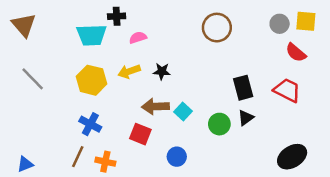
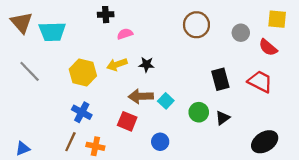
gray circle: (280, 24) -> (241, 33), moved
cyan trapezoid: (92, 35) -> (52, 32), moved
black triangle: (246, 118) -> (223, 118), moved

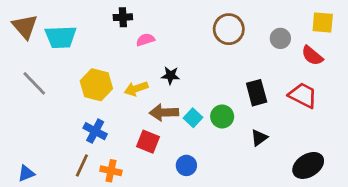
yellow arrow: (117, 65) -> (136, 89), moved
green circle: (199, 112) -> (222, 116), moved

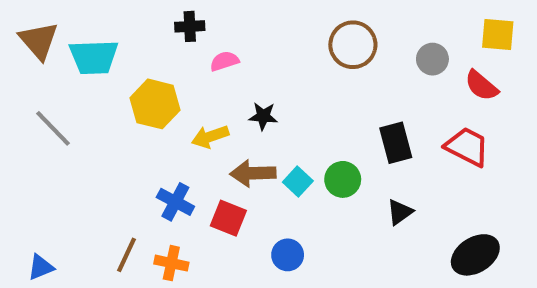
yellow hexagon: (96, 85) -> (155, 104), moved
blue cross: (95, 131) -> (175, 202), moved

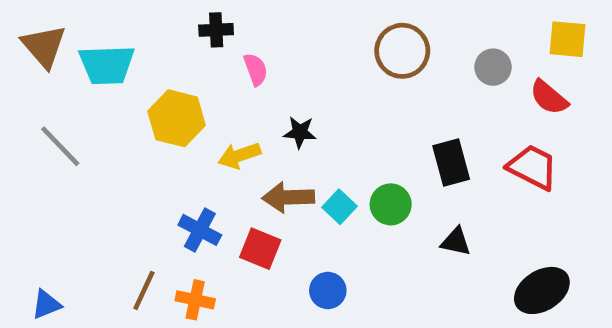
pink semicircle: (224, 61) -> (256, 69), turned 88
black triangle: (400, 212) -> (456, 242), turned 48

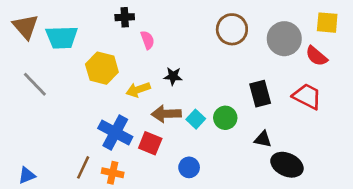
gray circle: (493, 67) -> (284, 39), size x1.6
blue cross: (200, 230) -> (115, 133), size x1.4
black ellipse: (542, 290) -> (287, 165), moved, turned 56

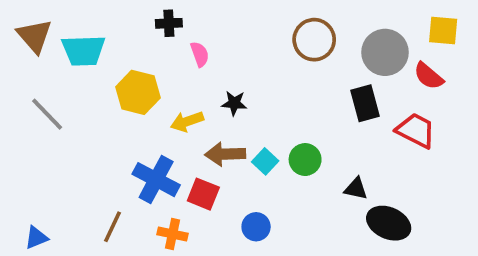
black rectangle: (260, 94) -> (365, 103), moved
orange cross: (113, 173) -> (172, 234), moved

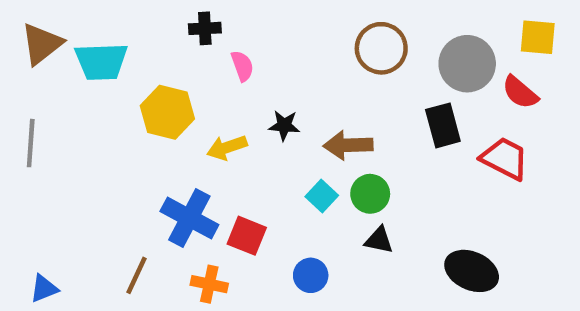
brown triangle: (34, 36) -> (42, 44), turned 33
gray line: (47, 114) -> (31, 143), moved, turned 48
brown arrow: (225, 154) -> (348, 145), moved
black triangle: (356, 189) -> (379, 240), moved

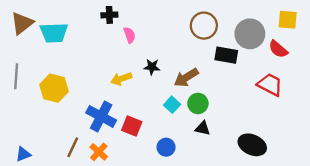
yellow hexagon: (167, 112) -> (54, 88), moved
black rectangle: (443, 125) -> (226, 55), moved, turned -65
brown arrow: (348, 145) -> (186, 78), turned -30
orange cross: (209, 284) -> (99, 152), moved, turned 30

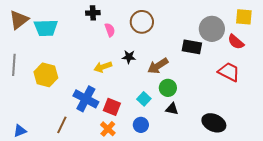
brown circle: (204, 26) -> (142, 22), moved
cyan square: (172, 105) -> (144, 99), moved
orange cross: (99, 152) -> (108, 129), moved

